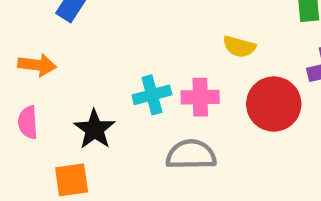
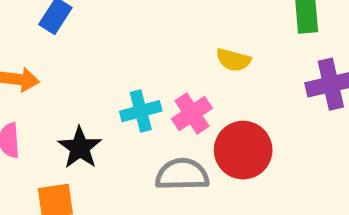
pink cross: (200, 97) -> (192, 113), turned -33
red circle: (274, 104) -> (243, 150), moved

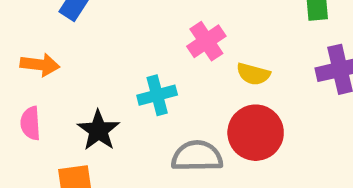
yellow semicircle: (233, 60) -> (253, 74), moved
pink cross: (192, 113) -> (206, 41), moved

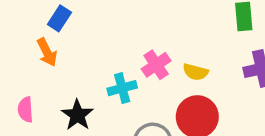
pink cross: (206, 41) -> (156, 65), moved
orange arrow: (40, 65) -> (47, 52), moved, turned 56

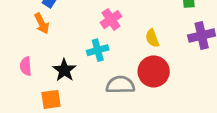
pink cross: (156, 65) -> (111, 20), moved
yellow semicircle: (195, 72) -> (152, 38), turned 54

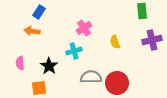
orange arrow: (42, 24) -> (32, 31), turned 126
red circle: (154, 71) -> (117, 83), moved

